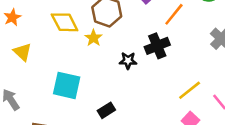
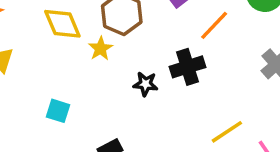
cyan square: (67, 85) -> (58, 111), size x0.6

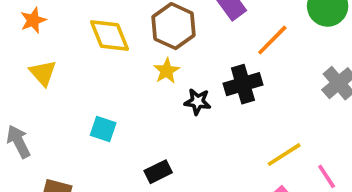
yellow star: (101, 49) -> (167, 71), moved

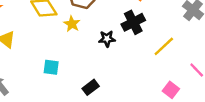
yellow star: (167, 71) -> (72, 24), moved
yellow line: (284, 155) -> (164, 46), moved

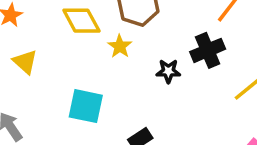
cyan square: (51, 67) -> (86, 106), size x1.5

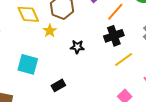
black cross: (208, 50) -> (114, 36), moved

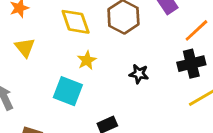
yellow star: (50, 31) -> (87, 60), moved

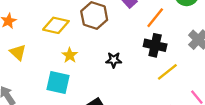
yellow diamond: (76, 22) -> (56, 25), turned -50
black cross: (191, 64) -> (155, 45), turned 35

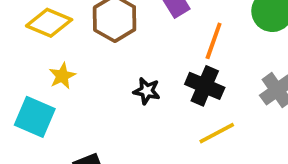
orange line: (155, 18) -> (214, 41), turned -30
black star: (114, 60) -> (147, 91), moved

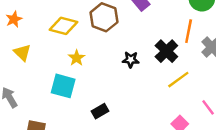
orange line: (214, 41) -> (189, 31), moved
black cross: (205, 86) -> (166, 51), turned 30

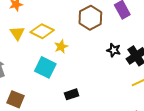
yellow diamond: (63, 26) -> (42, 31), moved
black star: (131, 60) -> (114, 50), moved

